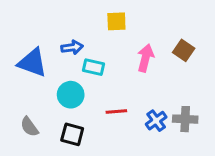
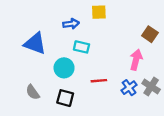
blue arrow: (72, 47) -> (71, 24), moved
pink arrow: (145, 58) -> (136, 60), moved
gray cross: (185, 119) -> (151, 86), turned 30

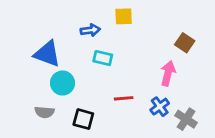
cyan circle: (64, 68) -> (62, 83), moved
gray cross: (151, 86) -> (186, 119), moved
gray semicircle: (33, 92) -> (44, 112), turned -49

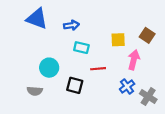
yellow square: (124, 16) -> (118, 40), moved
blue triangle: (47, 54) -> (37, 19), moved
red line: (124, 98) -> (98, 69), moved
black square: (83, 119) -> (75, 85), moved

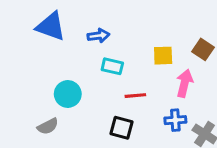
black square: (75, 85) -> (122, 128), moved
blue cross: (127, 86) -> (175, 120), turned 32
gray semicircle: (35, 91) -> (48, 126), turned -32

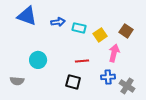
yellow square: (163, 56) -> (100, 35), turned -32
cyan rectangle: (112, 66) -> (79, 28), moved
gray semicircle: (48, 126) -> (17, 81), moved, turned 32

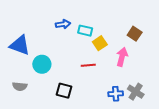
blue triangle: (27, 16) -> (20, 45), moved
yellow square: (100, 35) -> (100, 43), moved
blue cross: (108, 77) -> (116, 94), moved
black square: (73, 82) -> (64, 91), moved

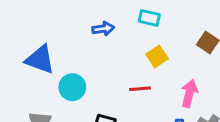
cyan rectangle: (85, 31) -> (149, 18), moved
pink arrow: (122, 57) -> (189, 93), moved

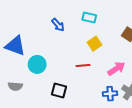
blue arrow: (103, 29) -> (58, 25), turned 56
pink arrow: (189, 93) -> (116, 69), turned 42

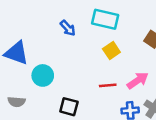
cyan rectangle: (89, 18) -> (105, 19), size x1.5
red line: (83, 65) -> (108, 85), moved

